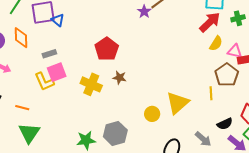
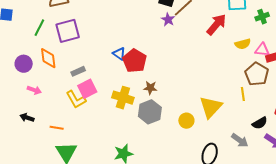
blue triangle: (58, 20) -> (119, 54), moved
red arrow: (210, 22) -> (216, 25), moved
yellow semicircle: (216, 43) -> (243, 44), turned 49
gray hexagon: (115, 133) -> (150, 112), moved

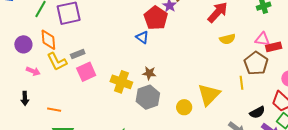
yellow semicircle: (243, 44) -> (227, 39), moved
blue triangle: (119, 54) -> (142, 37), moved
red pentagon: (135, 61) -> (156, 18), moved
yellow L-shape: (76, 99) -> (57, 62), moved
black arrow: (27, 118) -> (25, 98), turned -112

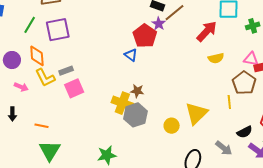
yellow cross: (121, 82) -> (122, 103), moved

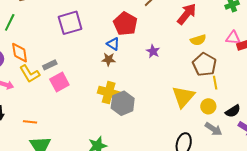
purple star: (159, 24) -> (153, 51), moved
purple square: (58, 30) -> (70, 23), moved
brown pentagon: (244, 83) -> (204, 65), moved
brown star: (137, 91) -> (109, 59), moved
yellow circle: (172, 126) -> (208, 106), moved

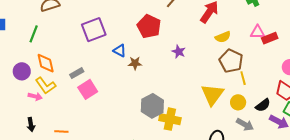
blue triangle: (113, 44) -> (120, 51), moved
yellow L-shape: (30, 74) -> (45, 86), moved
yellow cross: (109, 93) -> (170, 119), moved

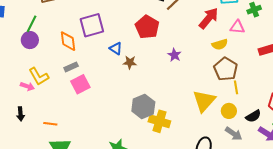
pink triangle: (257, 32) -> (237, 27), moved
orange diamond: (46, 63) -> (68, 41), moved
purple circle: (22, 71) -> (30, 40), moved

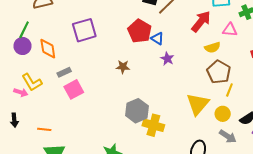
orange diamond: (68, 41) -> (48, 49), moved
blue triangle: (116, 48) -> (157, 39), moved
yellow line: (236, 87) -> (229, 90), turned 32

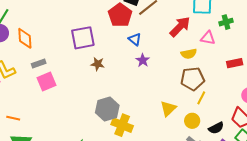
purple square: (84, 30) -> (83, 38), moved
red pentagon: (140, 31) -> (120, 15), moved
brown pentagon: (219, 72) -> (193, 79), turned 30
yellow triangle: (198, 104) -> (168, 109), size x0.7

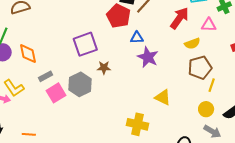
blue triangle: (135, 39) -> (137, 38), turned -32
purple star: (143, 60) -> (148, 57), size x1.5
gray hexagon: (107, 109) -> (80, 84), moved
yellow triangle: (168, 109) -> (163, 97), moved, turned -42

